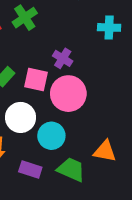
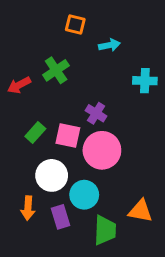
purple rectangle: (30, 169) -> (61, 217), moved, turned 55
green trapezoid: (71, 169) -> (105, 230), turned 68

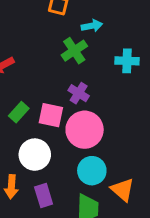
green cross: (56, 70) -> (74, 51), moved
cyan circle: (84, 195) -> (92, 171), moved
orange triangle: (140, 211) -> (123, 190), turned 30

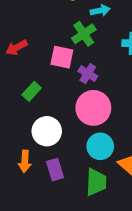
pink square: (51, 115) -> (62, 57), moved

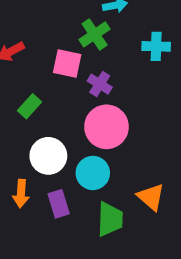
cyan circle: (100, 146) -> (93, 173), moved

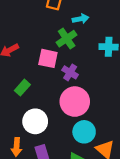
cyan circle: (93, 173) -> (84, 132), moved

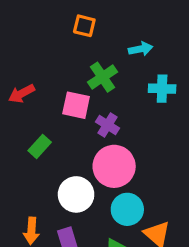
cyan arrow: (81, 19) -> (141, 49), moved
white circle: (35, 121) -> (76, 194), moved

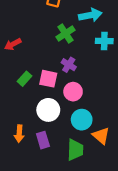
cyan arrow: (141, 49) -> (90, 15), size x1.5
pink square: (76, 105) -> (48, 79), moved
pink circle: (114, 166) -> (73, 92), size x0.7

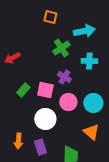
cyan cross: (104, 41) -> (89, 61), moved
cyan circle: (82, 120) -> (93, 103), moved
orange triangle: (101, 136) -> (91, 132), moved

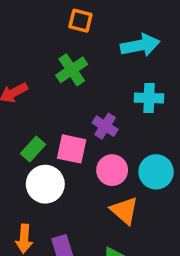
green cross: (61, 48) -> (72, 70), moved
white circle: (45, 119) -> (45, 184), moved
orange triangle: (91, 132) -> (124, 211), moved

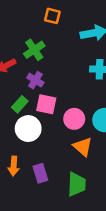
green cross: (72, 70) -> (34, 50), moved
purple cross: (105, 126) -> (35, 80), moved

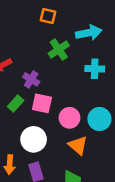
green cross: (34, 50) -> (59, 50), moved
white circle: (28, 129) -> (34, 139), moved

